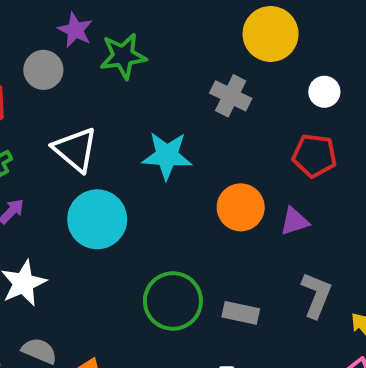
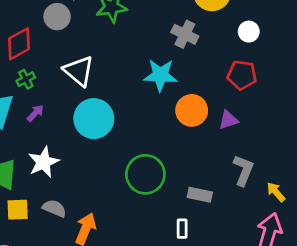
cyan star: (167, 156) -> (160, 75), moved
gray rectangle: (241, 313) -> (200, 195), moved

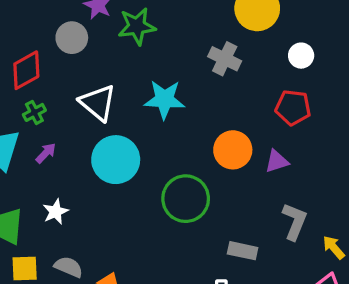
cyan star: (160, 75) -> (164, 99), moved
white star: (43, 162) -> (56, 212), size x0.7
green circle: (145, 174) -> (186, 199), moved

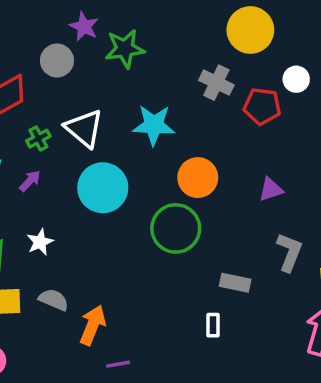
red pentagon: (293, 108) -> (262, 106), moved
green cross: (34, 112) -> (38, 139), moved
orange circle: (233, 150) -> (198, 178), moved

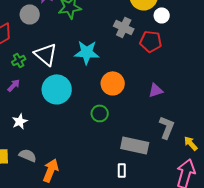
white circle: (296, 79) -> (162, 15), moved
green circle: (176, 228) -> (100, 113), size x0.6
gray rectangle: (235, 283) -> (135, 145), size x1.5

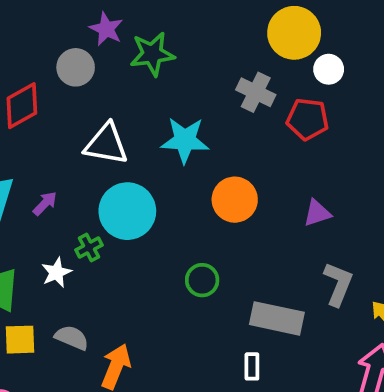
white triangle: (46, 54) -> (106, 144), turned -30
green cross: (19, 60) -> (89, 248), moved
green circle: (100, 113) -> (202, 280), moved

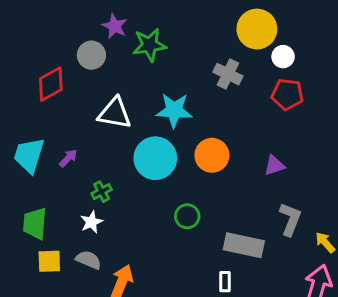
red pentagon: (308, 119) -> (287, 94), moved
cyan circle: (127, 211) -> (155, 158), moved
white star: (56, 272) -> (91, 222), moved

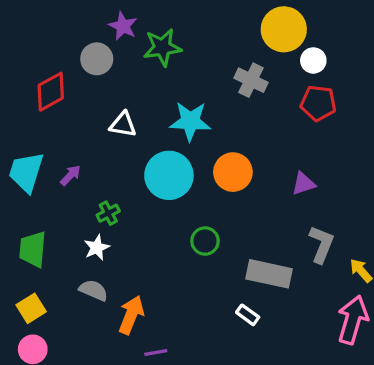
white triangle: (115, 113) -> (123, 124), size x0.7
yellow square: (49, 261) -> (31, 308), moved, turned -30
white rectangle: (225, 282) -> (248, 315), turned -54

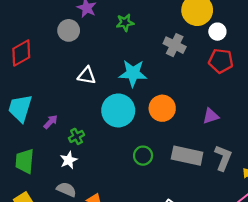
green star: (162, 47) -> (125, 23), moved, size x0.7
red diamond: (51, 92) -> (21, 53), moved
purple arrow: (70, 175) -> (51, 122), moved
gray rectangle: (269, 274) -> (187, 156), moved

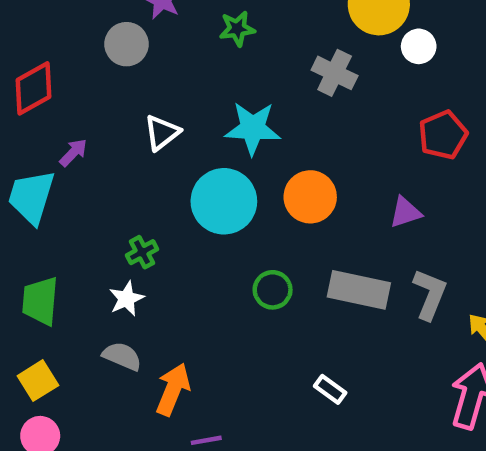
red pentagon: (221, 61) -> (443, 135), moved, turned -30
white triangle: (87, 76) -> (162, 133), turned -48
purple arrow: (51, 122) -> (73, 153), moved

